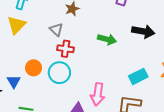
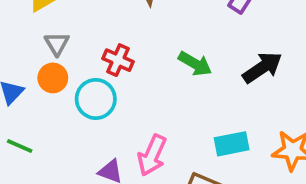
gray triangle: (56, 30) -> (57, 44), moved
black arrow: (143, 31) -> (262, 68), turned -60

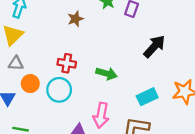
gray triangle: (57, 44) -> (16, 63), moved, turned -42
green arrow: (195, 64) -> (106, 73), moved

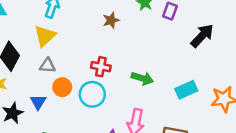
black arrow: (154, 46) -> (202, 36), moved
cyan rectangle: (147, 97) -> (186, 90), moved

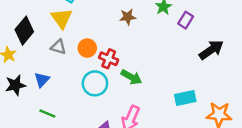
yellow triangle: (45, 36) -> (62, 18), turned -35
green arrow: (142, 78) -> (131, 77), moved
orange circle: (62, 87) -> (87, 48), moved

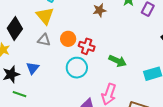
green arrow: (131, 77) -> (118, 61), moved
green line: (47, 113) -> (20, 94), moved

